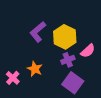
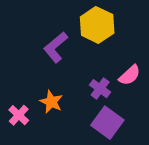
yellow hexagon: (65, 37) -> (97, 25), moved
purple cross: (68, 60) -> (100, 89), turned -32

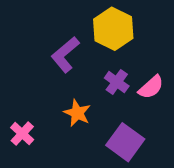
purple cross: (100, 89) -> (117, 82), moved
orange star: (51, 102) -> (77, 113), moved

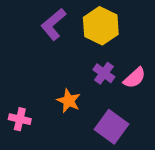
purple L-shape: (65, 55) -> (53, 24), moved
pink cross: (22, 134) -> (20, 119), turned -30

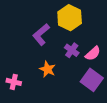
purple L-shape: (53, 24) -> (41, 34), moved
purple square: (112, 127) -> (92, 80), moved

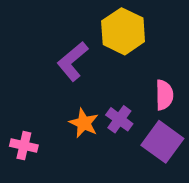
purple cross: (72, 50) -> (119, 119), moved
pink semicircle: (93, 53) -> (164, 95), turned -49

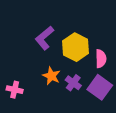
yellow hexagon: (123, 31) -> (76, 47), moved
purple cross: (119, 119) -> (73, 83), moved

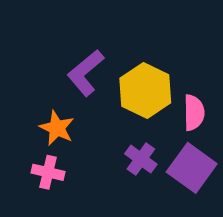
orange star: (51, 76) -> (57, 128), moved
pink cross: (15, 90) -> (48, 172), moved

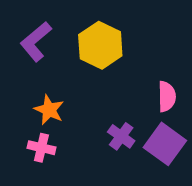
purple L-shape: (86, 73) -> (36, 41), moved
yellow hexagon: (145, 90) -> (100, 45), moved

